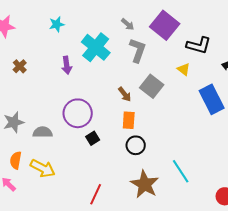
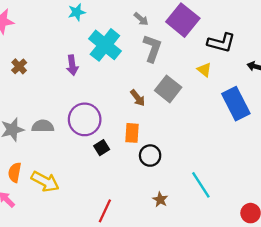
cyan star: (57, 24) -> (77, 12), moved
orange rectangle: (129, 120) -> (132, 133), moved
gray semicircle: (43, 132) -> (43, 126), moved
brown star: (145, 184) -> (160, 200), size x0.5

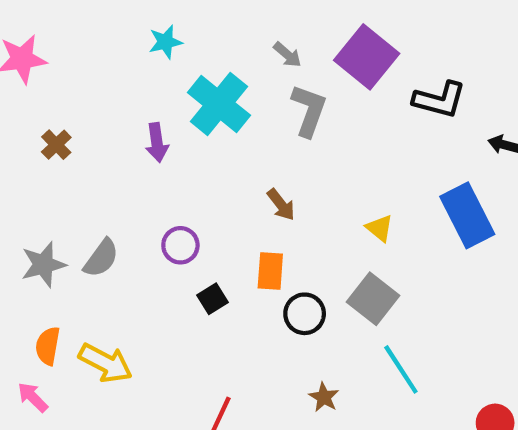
yellow triangle: (204, 70) -> (379, 228), moved
gray square: (168, 89) -> (373, 299), moved
purple circle: (85, 119) -> (180, 245), size x0.6
gray semicircle: (43, 126) -> (101, 258), turned 125

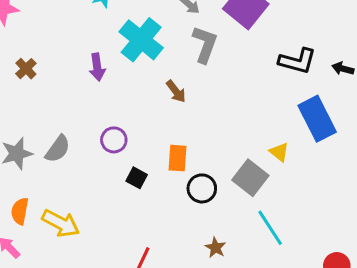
black L-shape: (439, 100) -> (297, 61), moved
brown arrow: (281, 205) -> (176, 91), moved
yellow triangle: (379, 228) -> (279, 152), moved
black square: (213, 299) -> (137, 178), turned -30

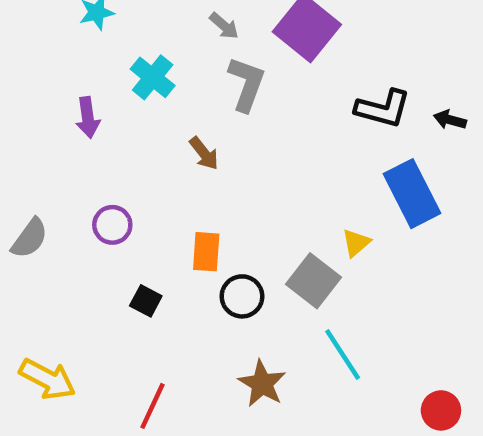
cyan cross: (141, 40) -> (153, 77), size x0.7
yellow triangle: (279, 152) -> (356, 243), turned 40
black square: (137, 178) -> (146, 301), moved
yellow arrow: (61, 223) -> (47, 379), moved
brown star: (215, 248) -> (262, 384), size x1.5

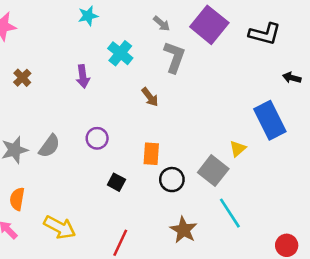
black L-shape: (383, 109) -> (265, 34), moved

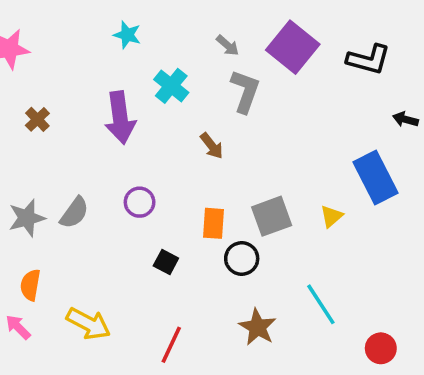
cyan star: (88, 16) -> (127, 35), turned 30
purple arrow: (83, 76) -> (120, 118), size x1.6
gray square: (213, 171) -> (272, 216), moved, turned 32
red circle: (287, 245) -> (381, 348), moved

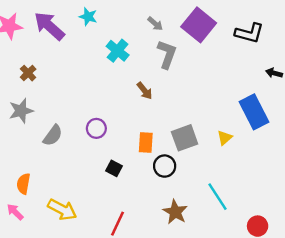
purple arrow: (120, 118) -> (49, 26), moved, turned 140
gray star: (27, 218) -> (21, 111), moved

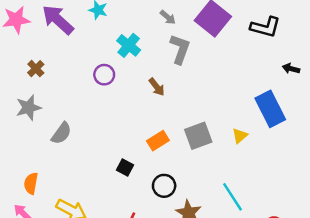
purple circle: (96, 128) -> (104, 75), moved
orange rectangle: (146, 142) -> (158, 141), turned 54
black circle: (165, 166) -> (164, 186), moved

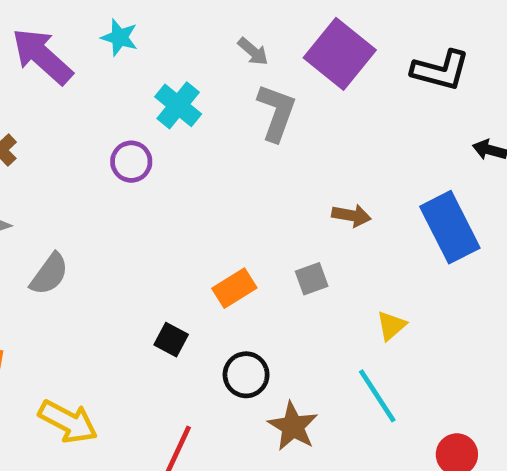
brown arrow: (157, 87) -> (351, 215), moved, turned -42
gray square: (198, 136) -> (312, 279), size x0.6
yellow triangle: (240, 136) -> (391, 326), moved

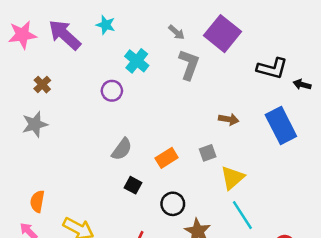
black L-shape: (440, 70) -> (272, 68), moved
gray semicircle: (49, 274) -> (122, 149), moved
yellow triangle: (391, 326) -> (232, 178), moved, size x1.5

